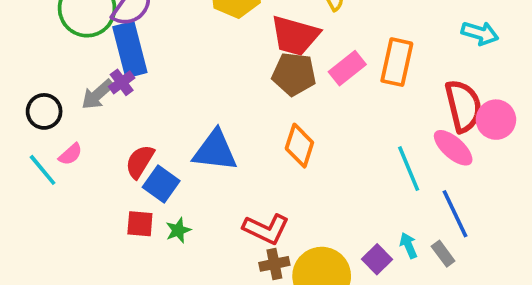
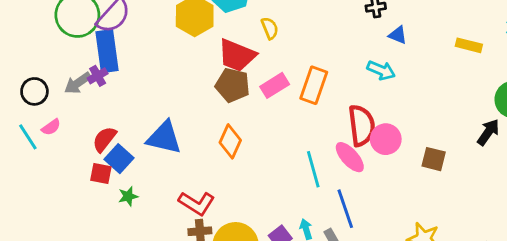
red square: (140, 224) -> (101, 173), moved

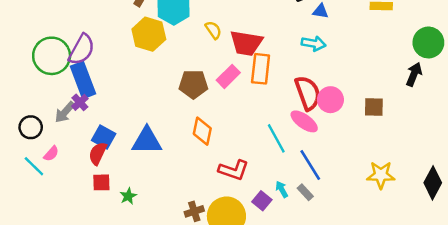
red trapezoid: (237, 55) -> (246, 43), moved
blue square: (119, 159) -> (104, 137), moved
red L-shape: (197, 203) -> (234, 170), moved

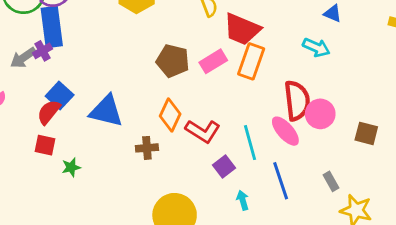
red L-shape: (234, 170) -> (203, 131), moved
gray rectangle: (305, 192) -> (331, 181), moved
purple square: (262, 201) -> (224, 167), moved
brown cross: (194, 211) -> (147, 148), moved

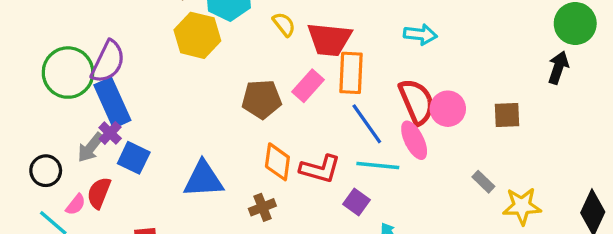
blue square: (60, 95) -> (134, 158), moved
red semicircle: (49, 112) -> (99, 193), moved
pink ellipse: (285, 131) -> (414, 140), turned 32
cyan line: (250, 143) -> (378, 166), turned -52
blue line: (281, 181) -> (367, 124), moved

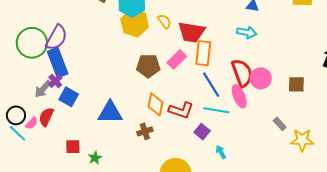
yellow hexagon: (197, 35) -> (135, 23), moved
black circle: (46, 171) -> (16, 115), moved

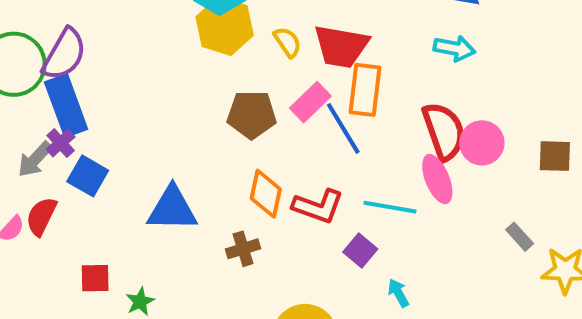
yellow semicircle: (165, 21) -> (287, 42), moved
blue line: (211, 85) -> (343, 128), moved

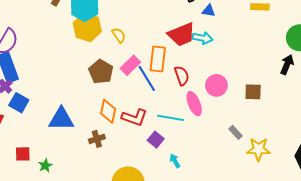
red trapezoid: (341, 46) -> (182, 34), moved, turned -32
brown pentagon: (252, 115) -> (101, 72), turned 30
red semicircle: (444, 131) -> (182, 76), moved, size x0.7

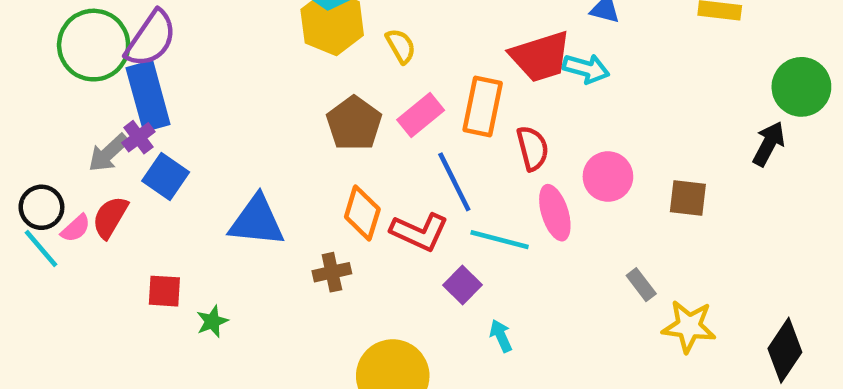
blue line: (147, 78) -> (454, 182), moved

